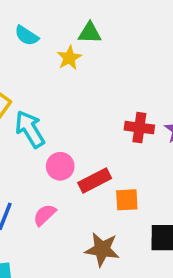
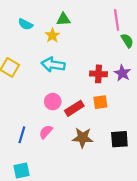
cyan arrow: (30, 129) -> (53, 65), moved, turned -45
orange square: (127, 200) -> (100, 102), moved
brown star: (102, 249) -> (83, 138), moved

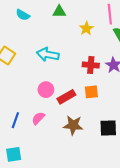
yellow star: (52, 35) -> (86, 28), moved

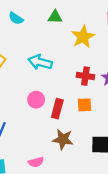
yellow star: (86, 28) -> (83, 37), size x1.5
red rectangle: (66, 97) -> (57, 109), turned -48
pink semicircle: (38, 118) -> (36, 162), moved, turned -152

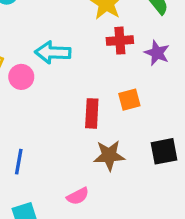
red cross: (85, 76) -> (120, 41), moved
pink circle: (36, 100) -> (21, 77), moved

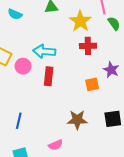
purple star: (157, 53) -> (111, 70), moved
red rectangle: (92, 113) -> (49, 76), moved

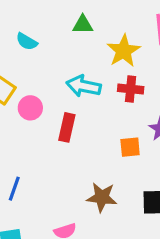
cyan semicircle: (15, 14) -> (27, 42), moved
cyan arrow: (44, 51) -> (84, 86), moved

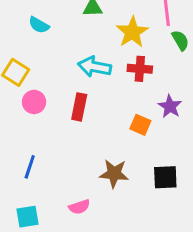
pink circle: (30, 108) -> (34, 102), moved
orange square: (130, 147) -> (140, 125), turned 30

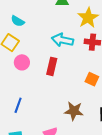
cyan semicircle: (39, 25) -> (18, 21), moved

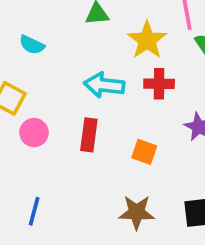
cyan semicircle: (18, 21) -> (32, 45), moved
orange square: (92, 79) -> (144, 152), moved

